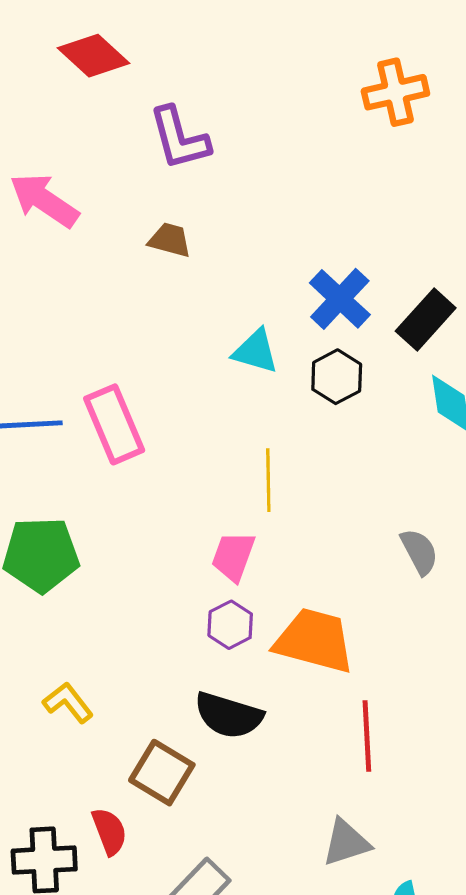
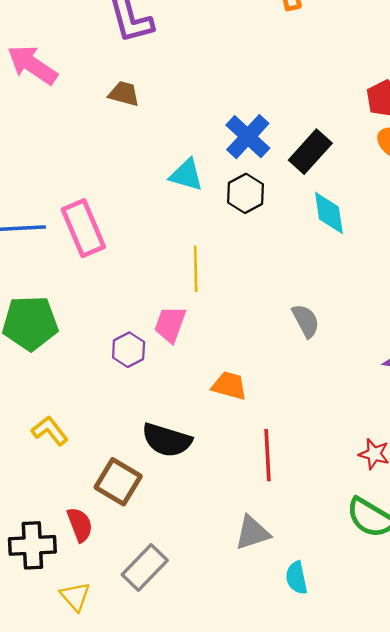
purple hexagon: (230, 625) -> (129, 350), moved
orange trapezoid: (314, 641) -> (229, 386), size x0.6

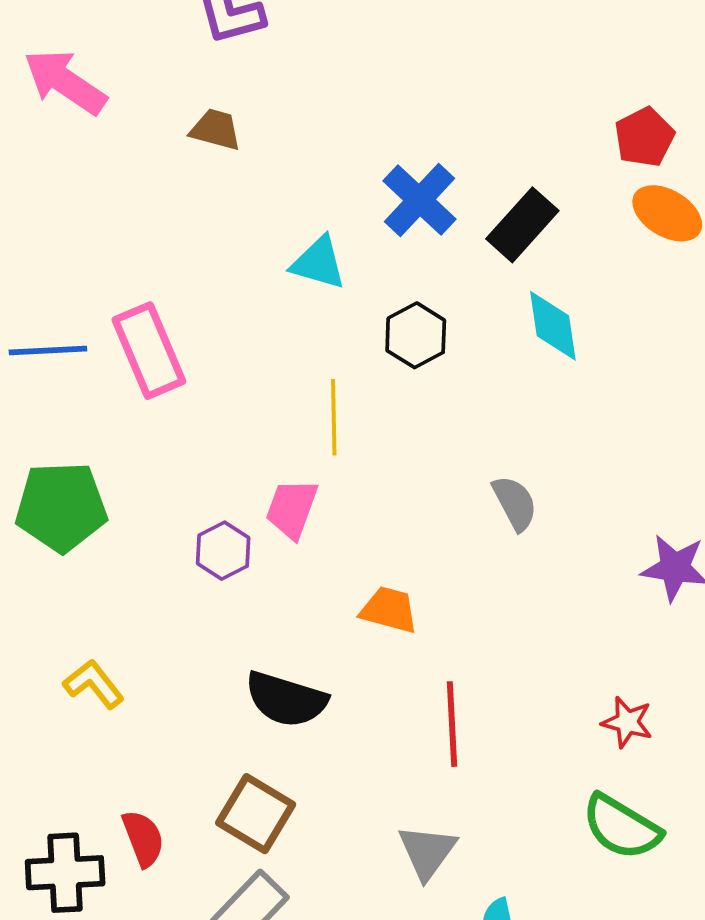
black hexagon: (246, 193) -> (416, 335), moved
brown square: (118, 482) -> (256, 814), moved
gray triangle: (252, 533) -> (427, 852), turned -36

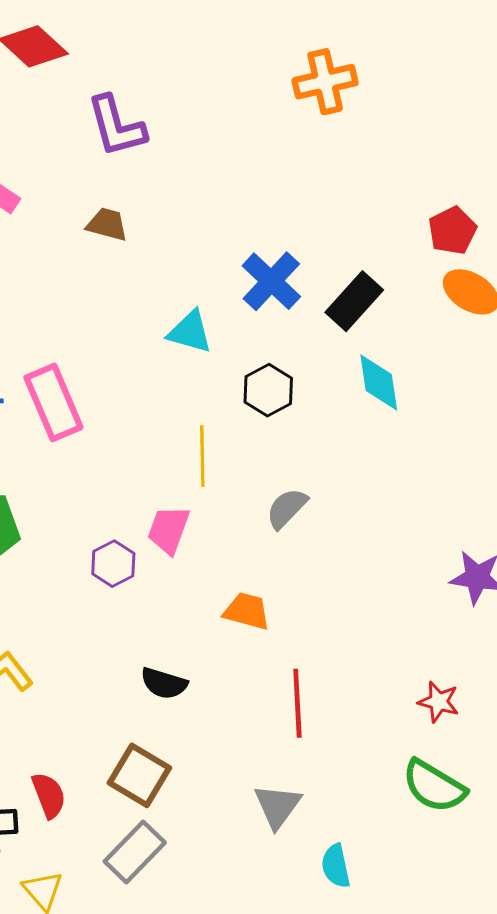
gray semicircle: (515, 503) -> (287, 508), moved, turned -108
black semicircle: (286, 699) -> (164, 683), size x0.7

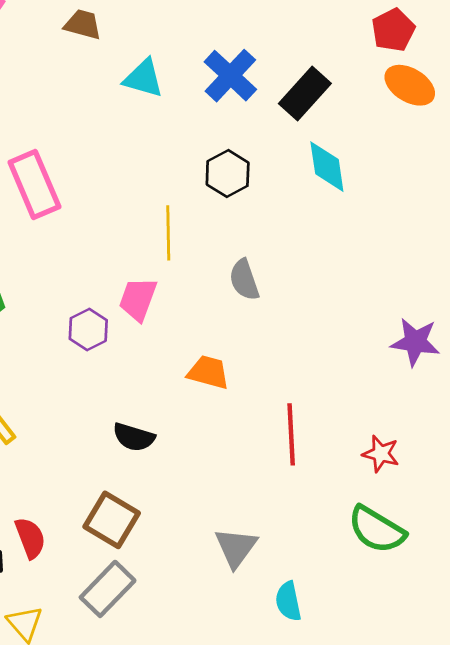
cyan triangle: (190, 332) -> (143, 78), moved
gray semicircle: (287, 508) -> (244, 280), turned -63
red line: (297, 703) -> (291, 434), moved

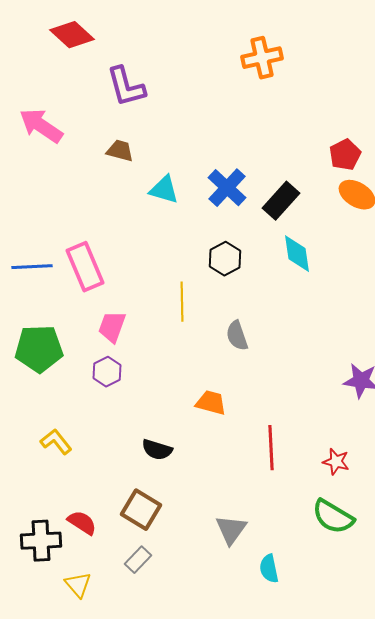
pink trapezoid: (138, 299) -> (112, 327), moved
purple hexagon: (88, 329) -> (107, 372), moved
red semicircle: (30, 538) -> (82, 523), turned -36
gray rectangle: (108, 589) -> (138, 560), size x0.7

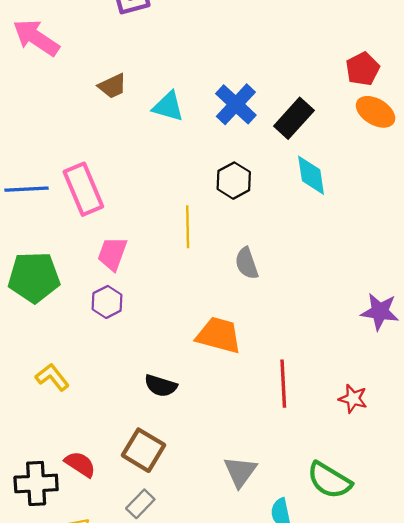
brown trapezoid: (120, 151) -> (112, 86), moved, turned 140
orange trapezoid: (211, 403) -> (219, 335), size x1.4
green semicircle: (333, 517) -> (329, 480), moved

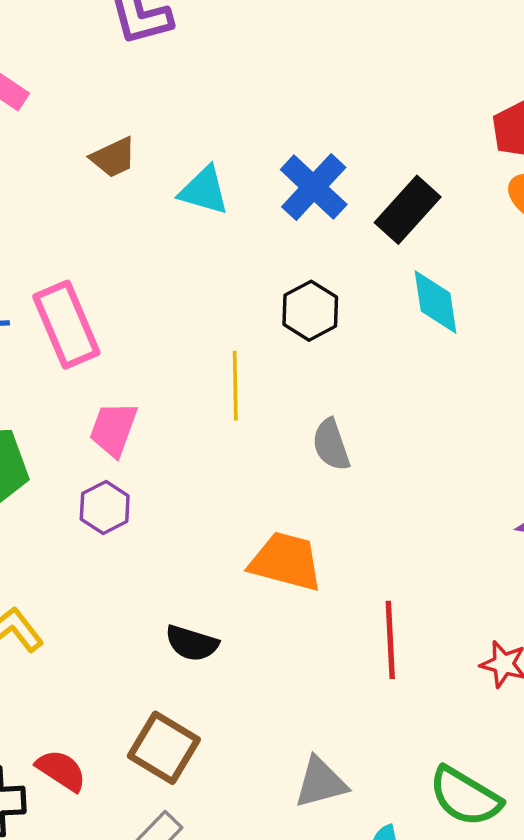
gray triangle: (240, 472) -> (321, 783), turned 39

